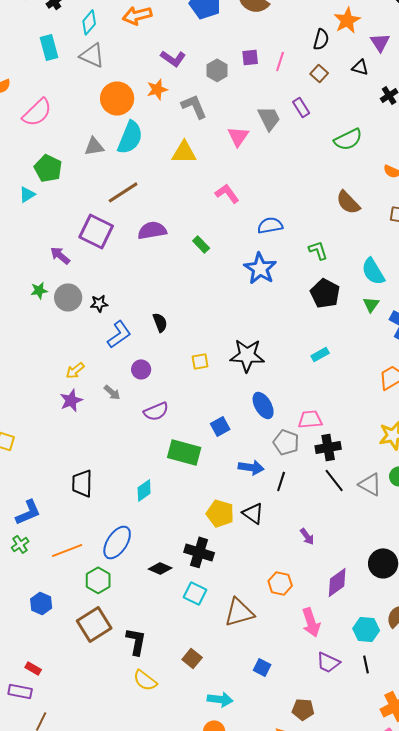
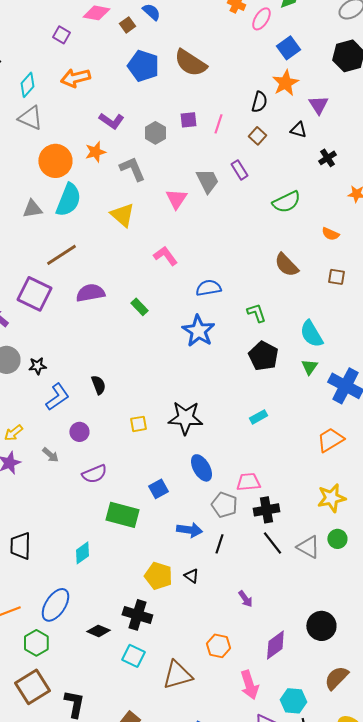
yellow triangle: (184, 152) -> (122, 215), turned 40
black triangle: (253, 513) -> (191, 576), size x0.7
cyan hexagon: (366, 629) -> (293, 701), moved

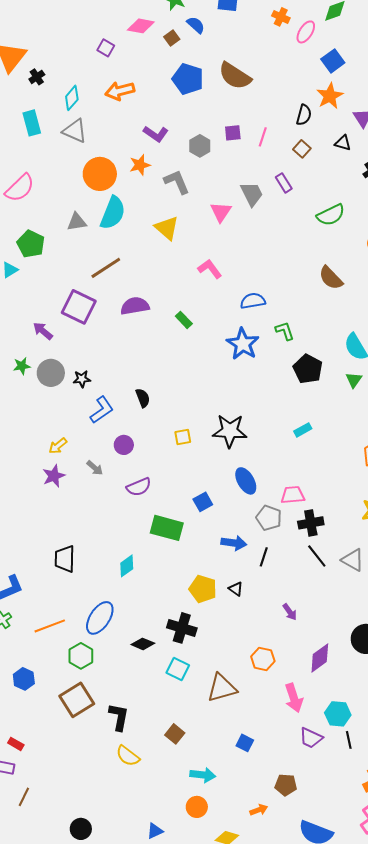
green L-shape: (256, 313) -> (285, 331), moved

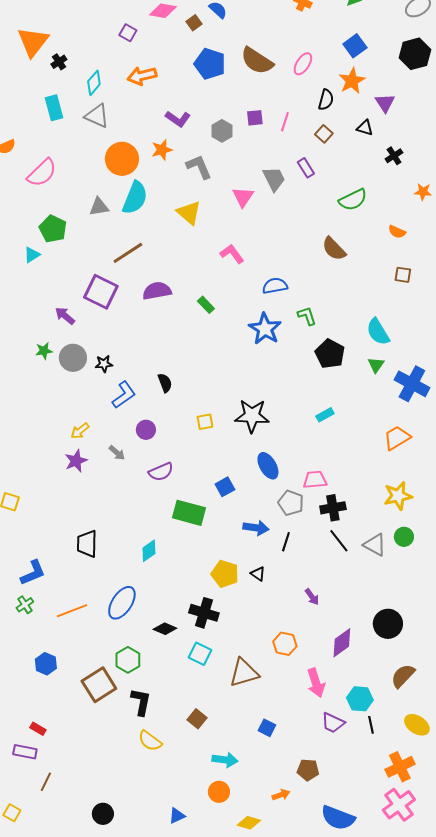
pink ellipse: (306, 32) -> (303, 64), moved
brown semicircle: (331, 278) -> (334, 249), moved
green hexagon: (81, 656) -> (128, 660), moved

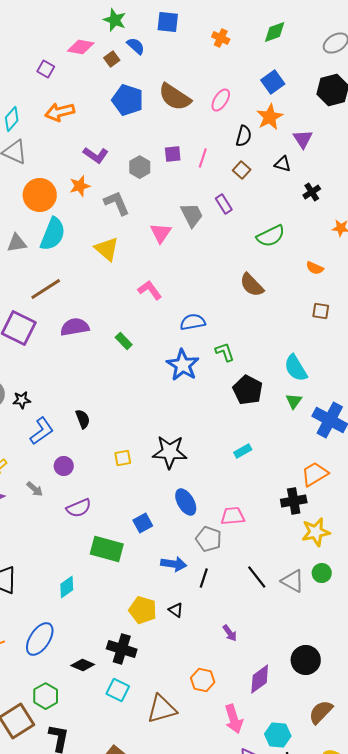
black cross: (333, 508) -> (294, 501), moved

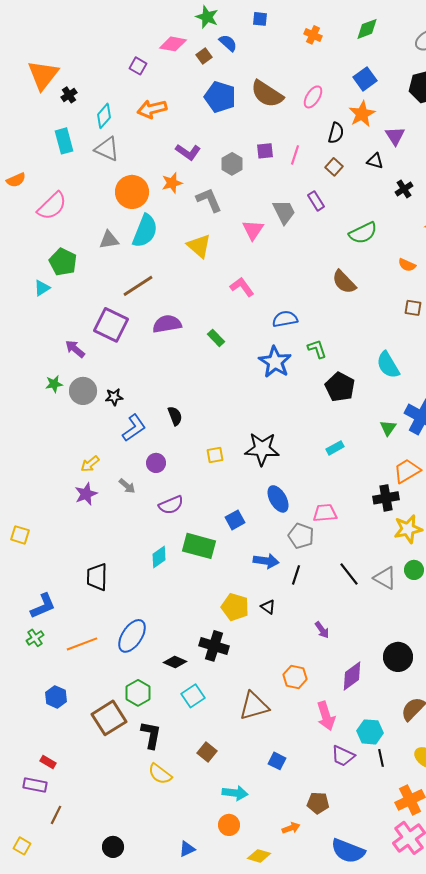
blue square: (168, 22) -> (260, 19), size x0.7
green triangle: (294, 401) -> (388, 428), moved
cyan diamond: (67, 587) -> (159, 557), moved
cyan square: (118, 690) -> (193, 696), moved, turned 30

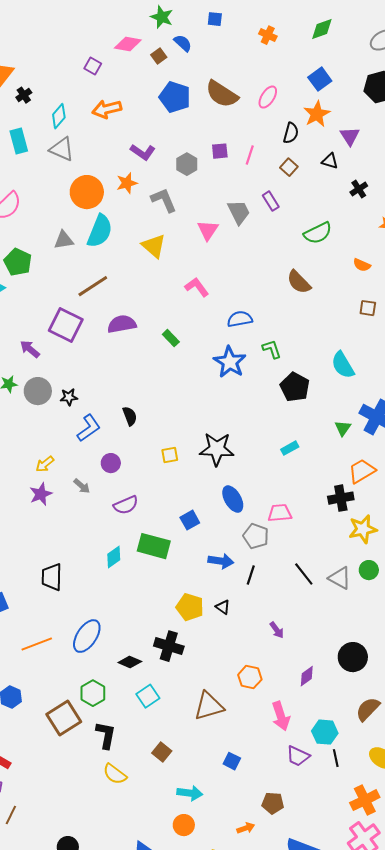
purple diamond: (352, 676) -> (307, 676), size x0.7

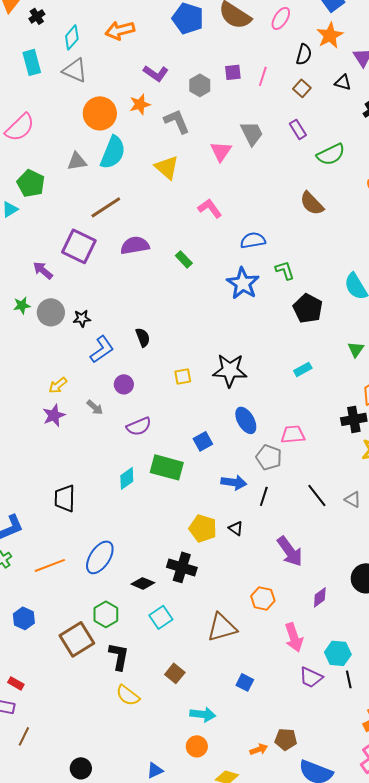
purple rectangle: (271, 201) -> (298, 129), moved
gray triangle: (340, 578) -> (353, 499), size x0.7
purple arrow: (277, 630) -> (290, 551), size x1.8
brown pentagon: (273, 803) -> (286, 739), moved

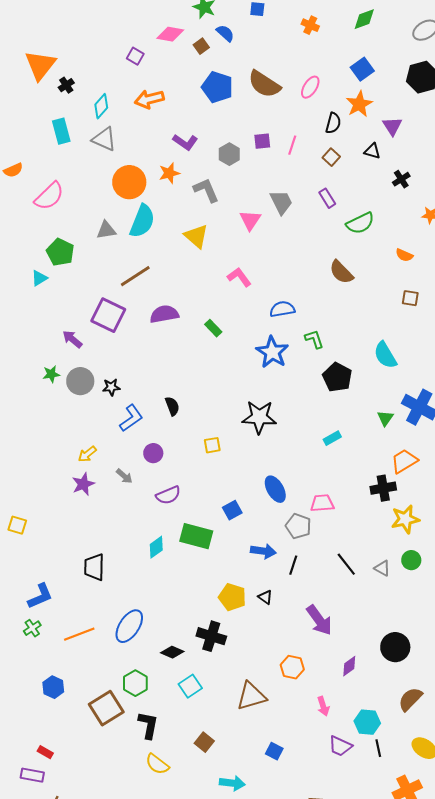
black star: (230, 370) -> (259, 417), moved
pink arrow: (294, 637) -> (323, 706), size x0.7

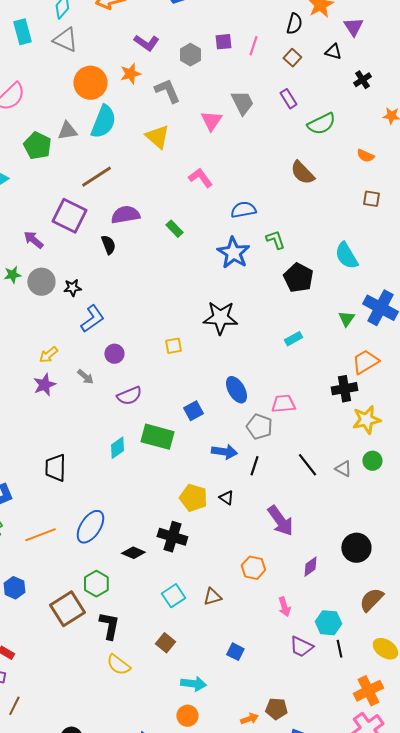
green pentagon: (60, 252) -> (37, 146), moved
black semicircle: (172, 406) -> (108, 245), moved
cyan square: (190, 686) -> (173, 596), moved
brown triangle: (251, 696) -> (212, 597), size x0.6

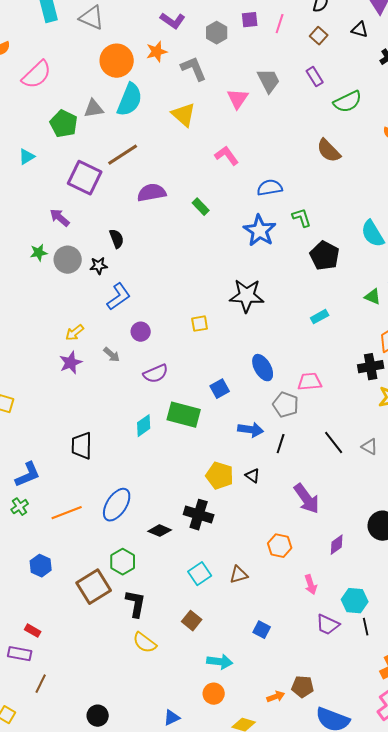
purple square: (69, 216) -> (85, 178), moved
black semicircle: (108, 245) -> (117, 239), moved
green triangle: (346, 319) -> (373, 297), turned -42

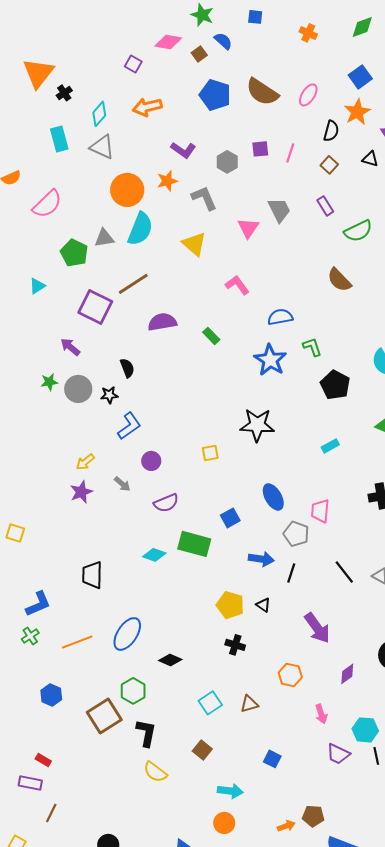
pink trapezoid: (310, 382) -> (320, 511), turned -80
cyan diamond: (144, 426) -> (154, 555), turned 55
black cross: (199, 515) -> (235, 645), moved, size x0.7

